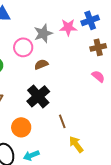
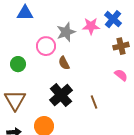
blue cross: (90, 20) -> (113, 19), turned -30
brown semicircle: (41, 64) -> (64, 63), turned -96
brown line: (62, 121) -> (94, 102), moved

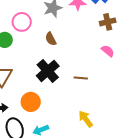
pink circle: (46, 46) -> (22, 22), moved
brown line: (94, 102) -> (81, 78), turned -64

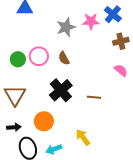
pink circle: (22, 22) -> (39, 56), moved
yellow arrow: (86, 119) -> (83, 137), moved

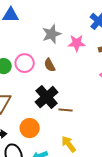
pink star: (91, 21) -> (77, 43), moved
brown line: (94, 97) -> (66, 110), moved

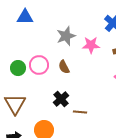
black cross: (47, 97) -> (61, 99), size x0.7

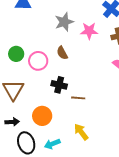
pink circle: (39, 65) -> (38, 61), moved
black cross: (61, 99) -> (59, 85), turned -35

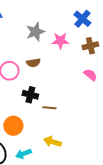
brown semicircle: (62, 53) -> (33, 63), turned -72
yellow arrow: (81, 132) -> (52, 142), turned -36

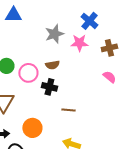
blue cross: (82, 19) -> (89, 21), moved
black cross: (30, 95) -> (49, 87), moved

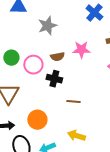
gray star: (54, 34) -> (47, 26), moved
pink star: (79, 43) -> (81, 50), moved

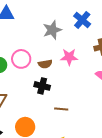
gray star: (47, 26) -> (52, 30), moved
pink circle: (33, 65) -> (21, 59), moved

